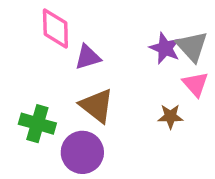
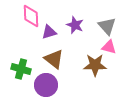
purple star: (165, 48) -> (75, 25), moved
pink triangle: (196, 84) -> (109, 47), turned -35
brown star: (170, 116) -> (95, 65), size x1.6

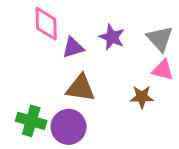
brown triangle: (54, 59) -> (81, 88), turned -30
brown star: (95, 65) -> (142, 97), size x0.7
green cross: (21, 69) -> (31, 121), moved

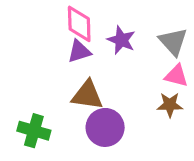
pink diamond: (46, 24) -> (79, 24), moved
brown star: (142, 97) -> (170, 105), moved
purple circle: (69, 127) -> (105, 127), moved

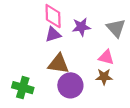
purple star: (121, 40) -> (81, 27), turned -30
pink triangle: (176, 76) -> (106, 57), moved
brown star: (170, 105) -> (104, 77), moved

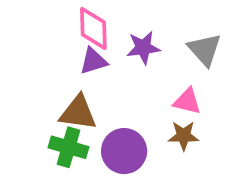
brown triangle: (59, 64) -> (78, 113), moved
green cross: (23, 88) -> (69, 147), moved

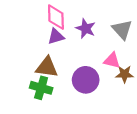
purple star: (143, 48) -> (86, 28), turned 30
brown star: (183, 136) -> (124, 74), moved
purple circle: (124, 151) -> (86, 80), moved

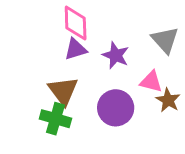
purple star: (86, 28) -> (116, 55), moved
brown triangle: (47, 67) -> (63, 91), turned 45
brown star: (124, 74) -> (168, 100), turned 30

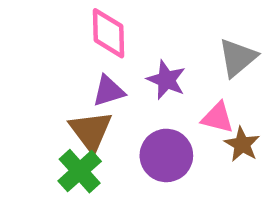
gray triangle: (165, 40) -> (238, 58), turned 32
purple triangle: (76, 49) -> (109, 91), moved
green cross: (55, 119) -> (80, 171), turned 32

